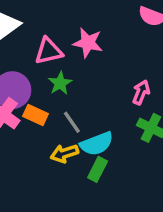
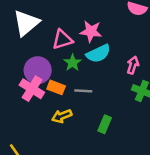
gray line: (72, 122) -> (83, 91), turned -48
cyan semicircle: (97, 144) -> (98, 54), moved
yellow arrow: (64, 153) -> (62, 116), moved

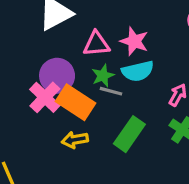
orange rectangle: (56, 87) -> (76, 102), size x1.6
gray line: (83, 91) -> (111, 91), moved
green rectangle: (105, 124) -> (129, 134), moved, size x1.5

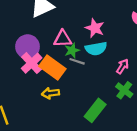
pink triangle: (96, 44) -> (63, 39), moved
purple circle: (57, 76) -> (28, 47), moved
green rectangle: (129, 134) -> (95, 110), moved

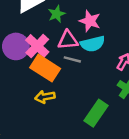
pink triangle: (63, 39) -> (68, 40), moved
green star: (72, 50) -> (57, 14), moved
pink cross: (32, 63) -> (37, 46), moved

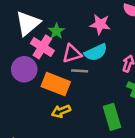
pink star: (90, 21) -> (100, 24), moved
pink cross: (37, 46) -> (42, 47), moved
green rectangle: (96, 113) -> (112, 117), turned -40

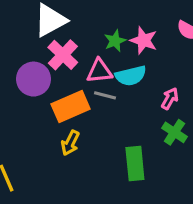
green star: (56, 31) -> (115, 41), moved
orange rectangle: (56, 84) -> (71, 106), turned -56
yellow arrow: (61, 111) -> (70, 143), turned -54

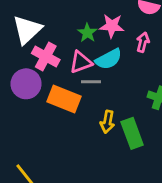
pink arrow: (170, 99) -> (143, 42), moved
orange rectangle: (71, 106) -> (64, 99), turned 60
yellow arrow: (70, 143) -> (107, 122), moved

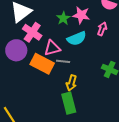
pink triangle: (81, 62) -> (52, 48), moved
gray line: (91, 82) -> (63, 61), moved
green rectangle: (132, 133) -> (69, 103), moved

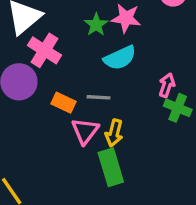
pink arrow: (102, 29) -> (167, 85), moved
pink triangle: (52, 48) -> (85, 131), moved, turned -36
orange rectangle: (42, 64) -> (63, 103), size x0.6

